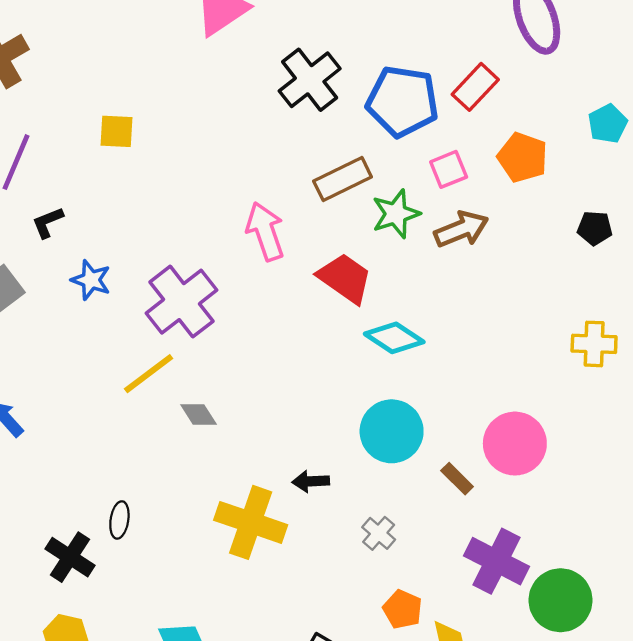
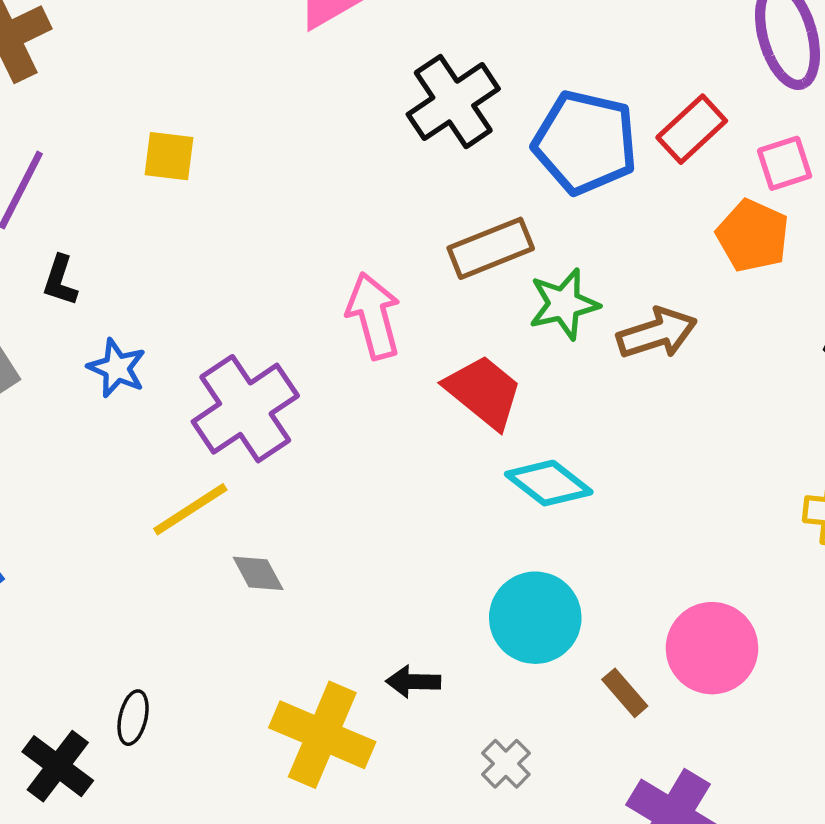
pink square: (449, 169) -> (785, 163), moved
black L-shape: (48, 222) -> (60, 280), turned -54

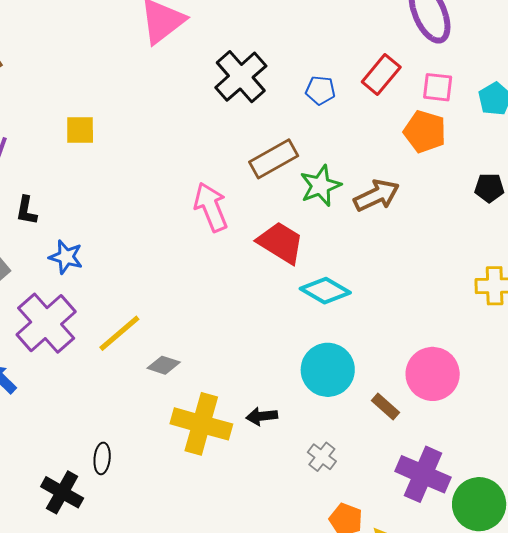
blue pentagon: (585, 142) -> (320, 90), size x0.5
pink square: (785, 163) -> (438, 87), turned 32
purple cross: (245, 409) -> (46, 323), moved
gray diamond: (258, 573) -> (164, 365), turned -36
yellow cross: (322, 735) -> (201, 424), moved

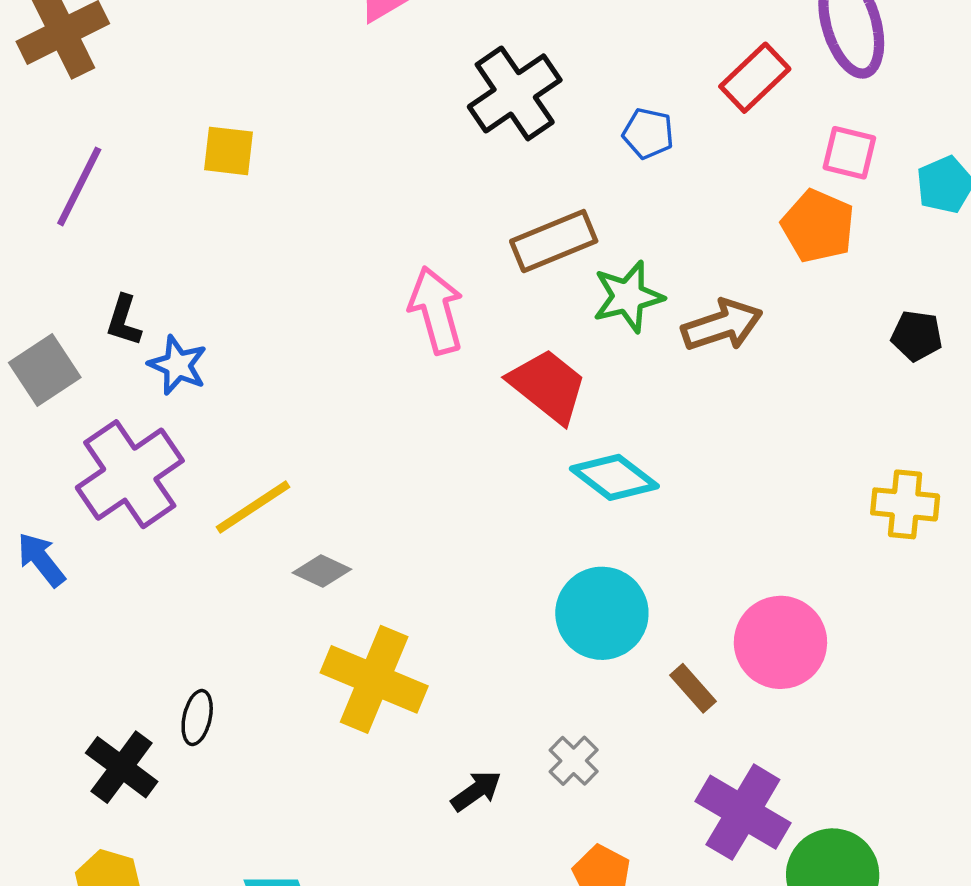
red rectangle: (381, 74) -> (755, 78), moved
black L-shape: (26, 210) -> (124, 320), moved
black arrow: (262, 416) -> (476, 791), moved, turned 144

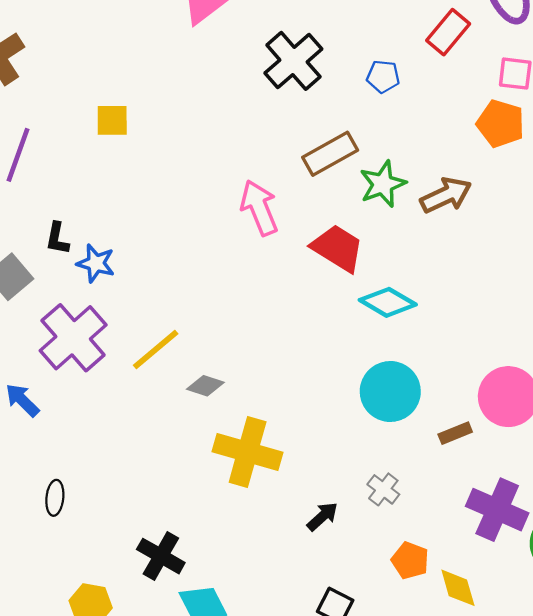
brown rectangle: (693, 688) -> (455, 433), turned -64
black ellipse: (197, 718) -> (55, 498), moved
black cross: (122, 767) -> (161, 556), moved

